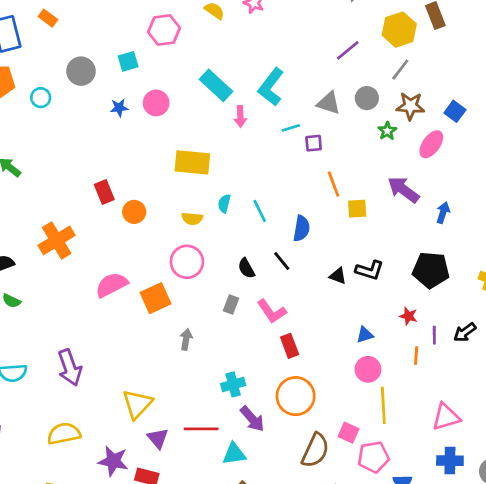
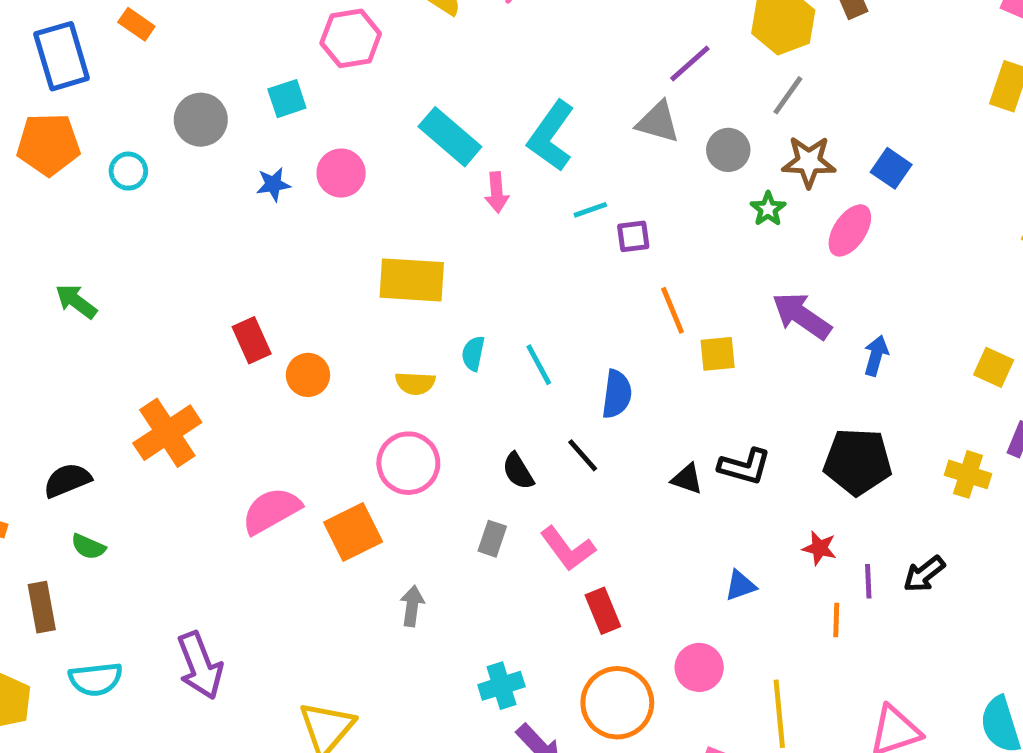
gray triangle: (329, 103) -> (658, 122), moved
pink circle: (368, 369) -> (699, 667), moved

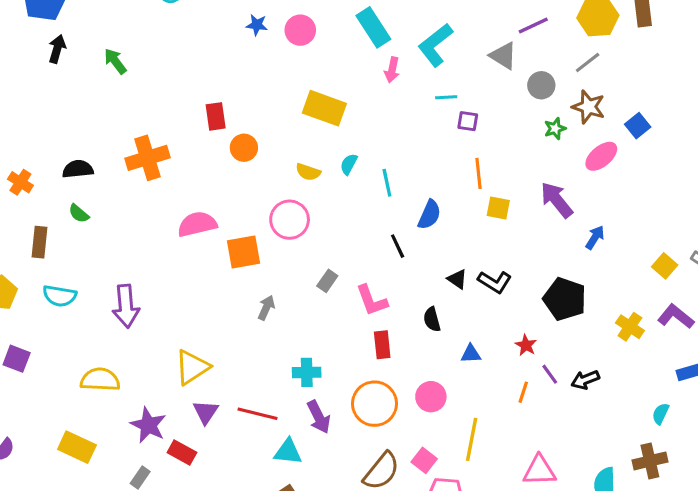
black semicircle: (518, 471) -> (432, 319), moved
purple line: (868, 581) -> (550, 374), turned -50

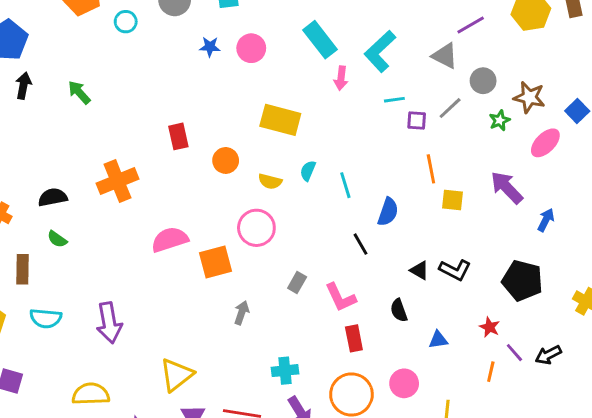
gray line: (588, 62) -> (450, 108), moved
orange circle: (244, 148) -> (226, 160), moved

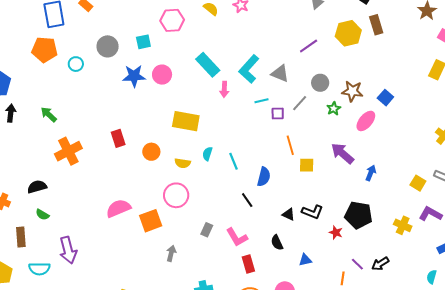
blue star: (210, 47) -> (134, 76), size x1.6
gray triangle: (445, 56) -> (280, 73), moved
orange cross: (118, 181) -> (68, 151), moved
purple arrow: (109, 323) -> (68, 250), moved
red star: (490, 327) -> (336, 233), moved

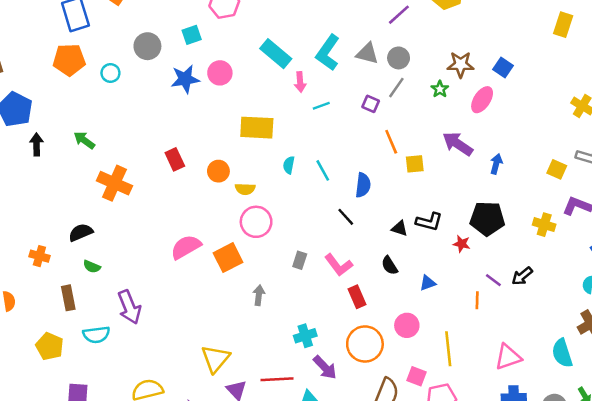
gray circle: (320, 83) -> (399, 58), moved
cyan line: (261, 101) -> (321, 106), moved
purple square: (278, 114) -> (371, 104), turned 32
orange cross: (68, 151) -> (114, 183), turned -32
yellow semicircle: (183, 163) -> (245, 189), moved

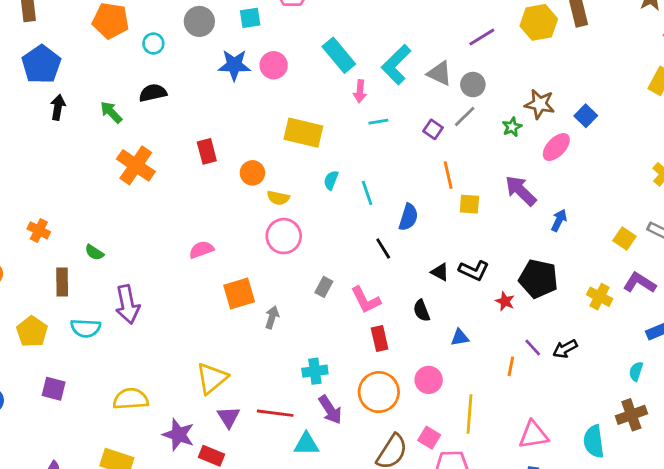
black semicircle: (81, 232) -> (153, 93), moved
pink semicircle: (186, 247) -> (201, 250), size x0.7
orange square: (228, 258) -> (239, 293), moved

